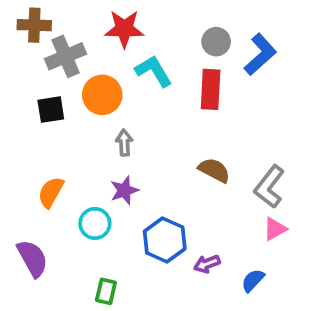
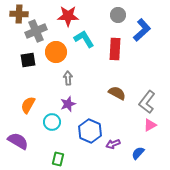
gray circle: (216, 42) -> (118, 15), moved
purple semicircle: (32, 258) -> (18, 141), turned -30

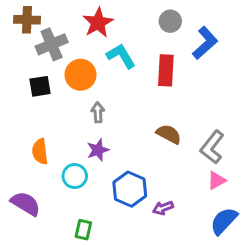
red star: (68, 16) -> (98, 23), turned -30
orange semicircle: (28, 105) -> (40, 151), turned -36
blue semicircle: (138, 153) -> (224, 221), moved, size x1.5

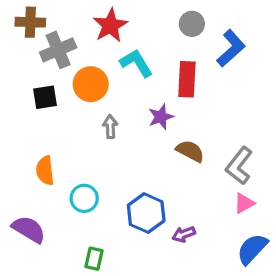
purple star: (98, 150) -> (161, 117), moved

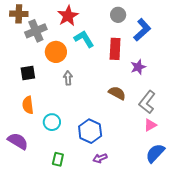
black square: (45, 97) -> (28, 73), moved
purple star: (161, 117) -> (138, 67), moved
purple arrow: (184, 234) -> (100, 158), moved

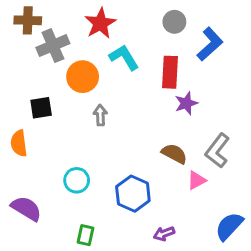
purple star: (138, 67) -> (186, 103), moved
brown semicircle: (117, 93) -> (174, 154), moved
orange semicircle: (28, 105) -> (19, 143), moved
pink triangle: (150, 125) -> (197, 180), moved
purple arrow: (100, 158) -> (164, 234), moved

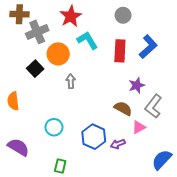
blue L-shape: (210, 44) -> (148, 47), moved
purple star: (186, 103) -> (137, 85), moved
black square: (41, 108) -> (35, 69), moved, turned -35
purple arrow: (164, 234) -> (118, 144), moved

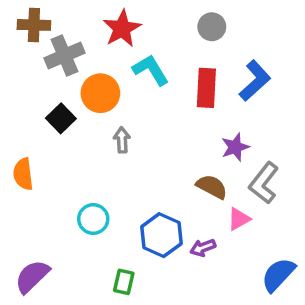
purple semicircle: (18, 147) -> (32, 276), moved, turned -75
green rectangle: (60, 166) -> (124, 282), moved

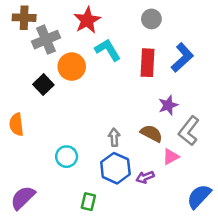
gray arrow: (122, 140) -> (114, 137), moved

